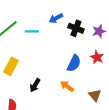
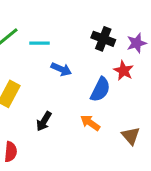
blue arrow: (56, 18) -> (61, 69), moved, turned -128
red star: (97, 57) -> (124, 71), moved

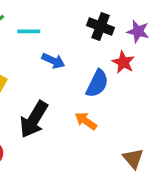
purple star: (137, 43) -> (138, 31), turned 30
black arrow: (44, 121) -> (34, 119), size x1.6
brown triangle: (131, 136) -> (133, 158), moved

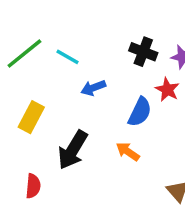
cyan line: (29, 31) -> (67, 57), turned 30
blue arrow: (53, 61) -> (93, 88), turned 135

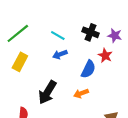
cyan line: (67, 57) -> (58, 36), moved
yellow rectangle: (31, 117) -> (20, 62), moved
orange arrow: (128, 152) -> (81, 93), turned -56

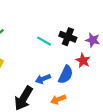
cyan line: (58, 36) -> (44, 41), moved
blue arrow: (60, 54) -> (43, 79), moved

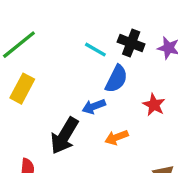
red star: (83, 61) -> (154, 105), moved
blue semicircle: (66, 75) -> (116, 79), moved

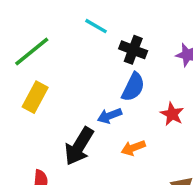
black cross: (131, 43) -> (133, 50), moved
cyan line: (95, 50) -> (96, 26), moved

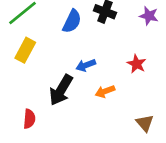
blue semicircle: (133, 87) -> (72, 21), moved

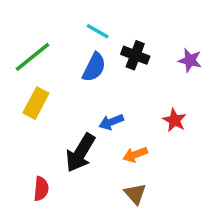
brown triangle: (145, 123) -> (135, 194), moved

